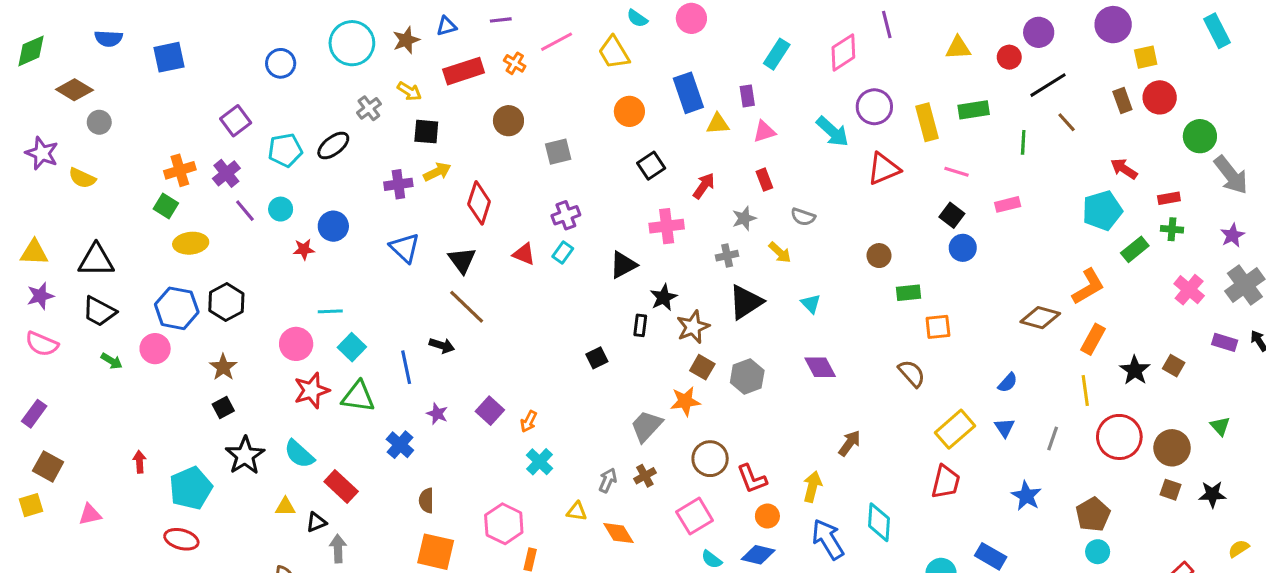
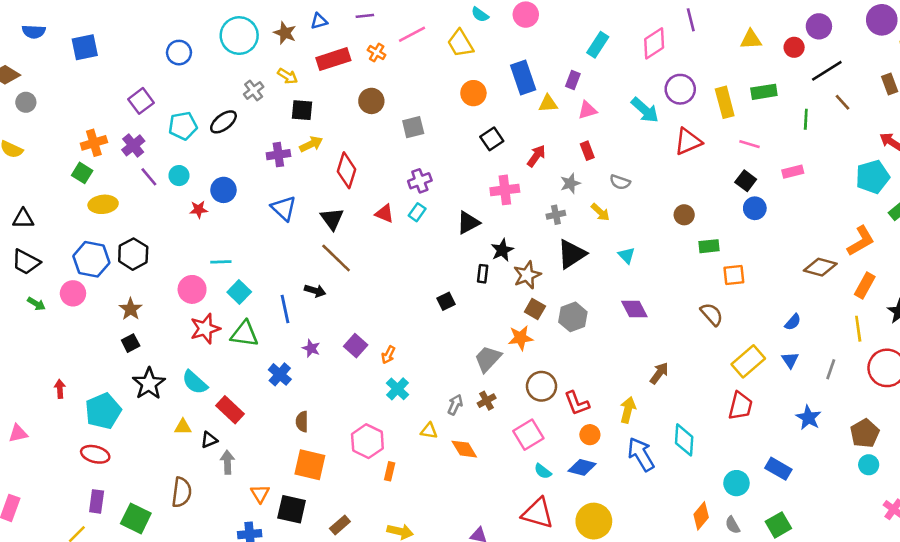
brown star: (406, 40) -> (285, 33), turned -30
purple rectangle: (747, 96) -> (573, 80), turned 30
black triangle: (96, 260) -> (23, 219), size x0.7

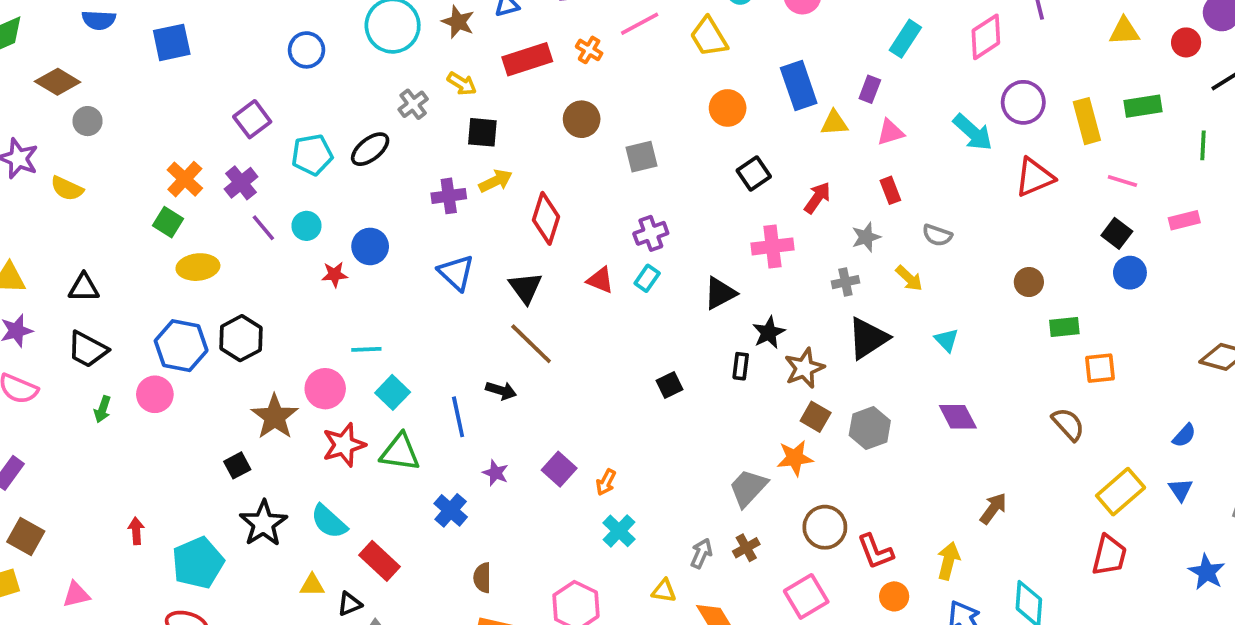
orange cross: (94, 143) -> (185, 179), turned -30
black square: (446, 301) -> (670, 385), moved
green arrow: (36, 304) -> (102, 409), turned 78
brown star: (131, 309) -> (275, 417), moved, size x1.4

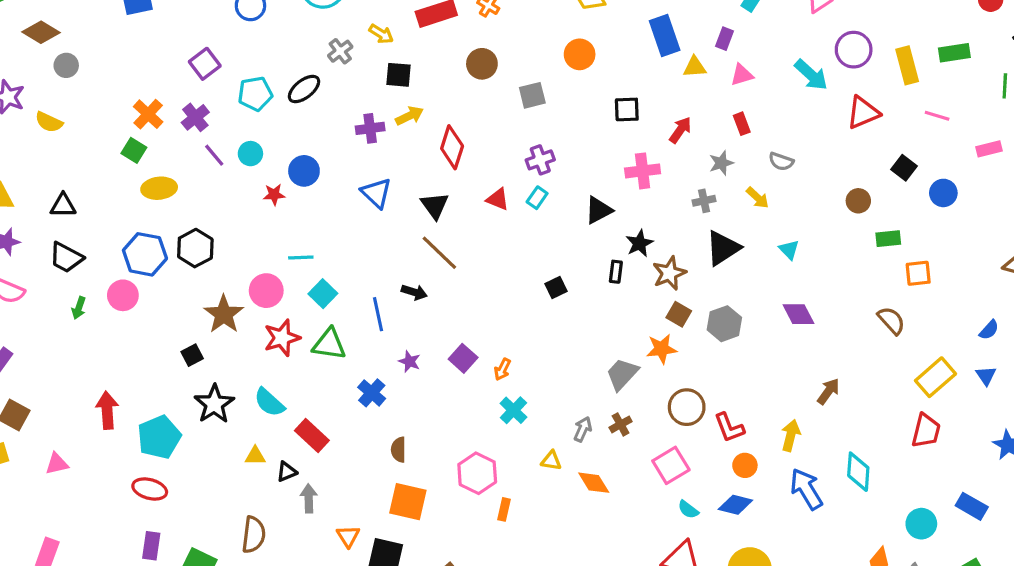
orange circle: (728, 108) -> (580, 54), moved
black square: (754, 173) -> (627, 109), turned 32
black square: (1117, 233) -> (904, 168), moved
red arrow: (136, 531) -> (107, 410), size x1.6

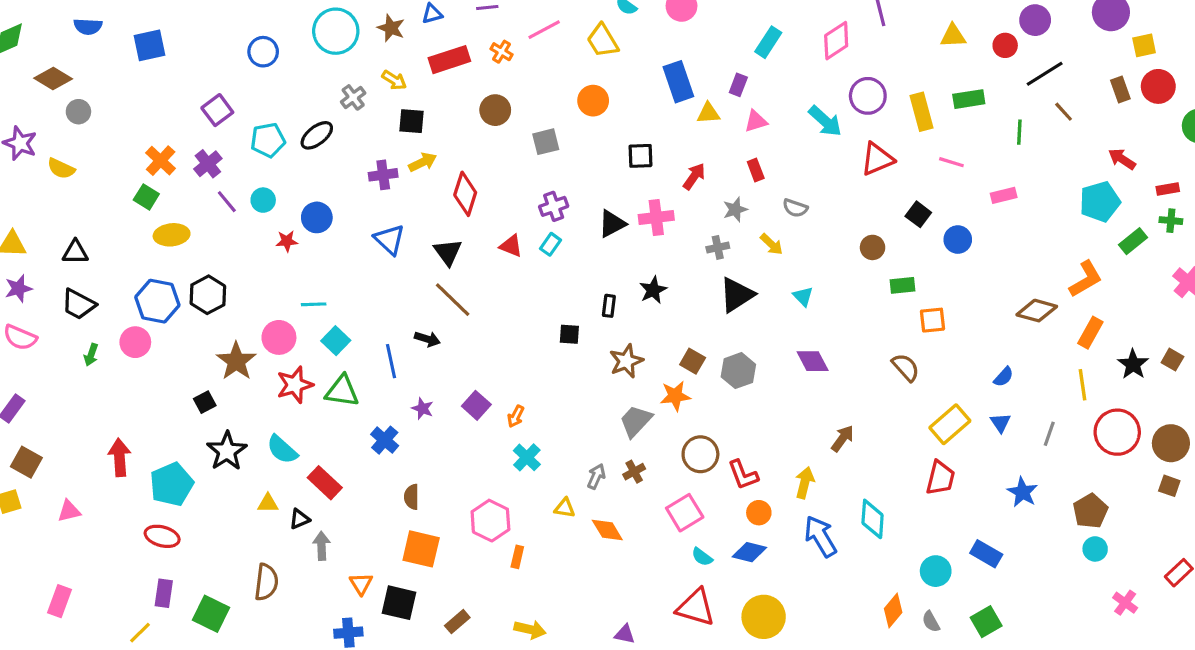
black triangle: (598, 210) -> (612, 224), moved
black rectangle: (616, 272) -> (609, 306), moved
brown star: (669, 273) -> (626, 361), moved
black square: (556, 287) -> (569, 334), turned 30

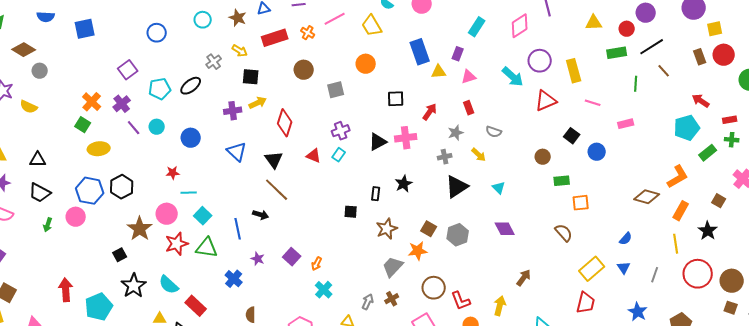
cyan circle: (336, 31) -> (203, 20), size x0.6
green rectangle: (969, 99) -> (617, 53), moved
red star: (287, 241) -> (173, 173), moved
brown square: (1172, 360) -> (719, 201), moved

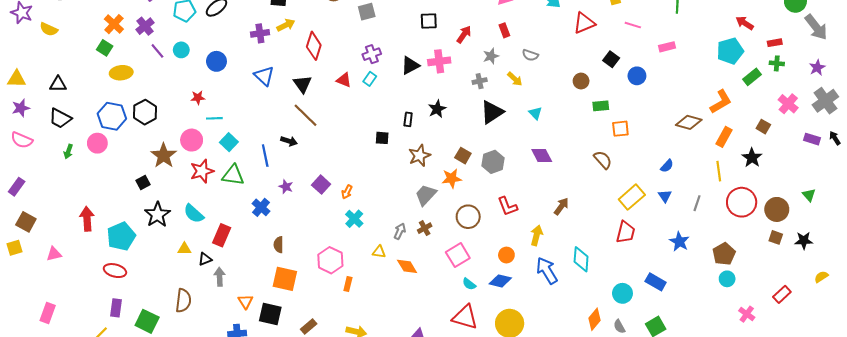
red L-shape: (461, 301) -> (507, 206), moved
red rectangle: (196, 306) -> (222, 235), turned 70

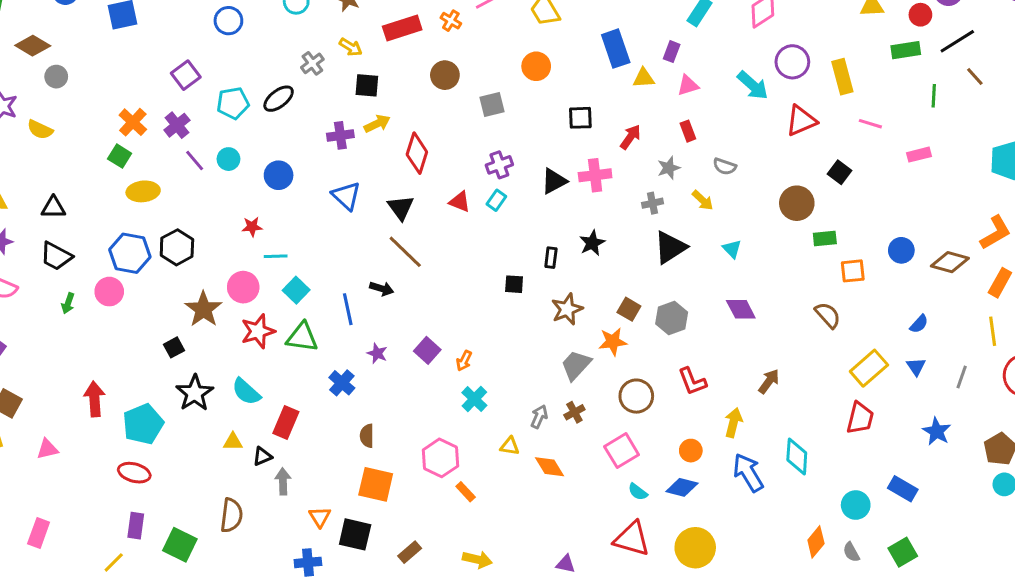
blue circle: (637, 76) -> (901, 250), moved
brown circle: (581, 81) -> (797, 203), size x1.5
orange rectangle: (348, 284) -> (466, 492), turned -56

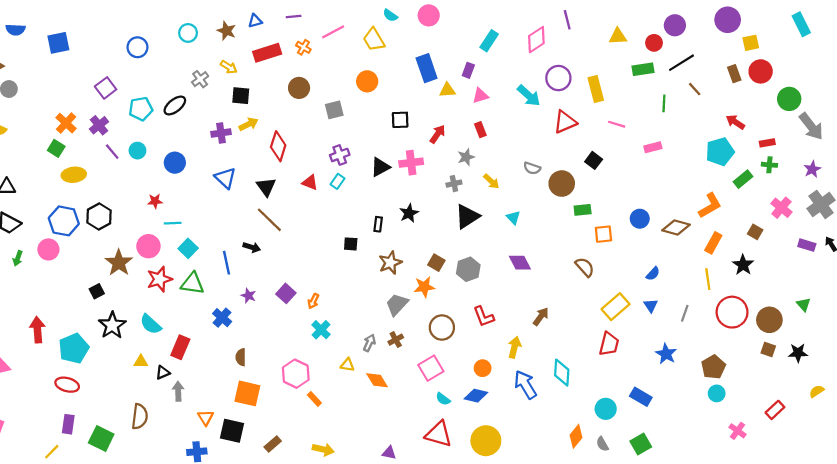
gray semicircle: (725, 166) -> (532, 168), moved

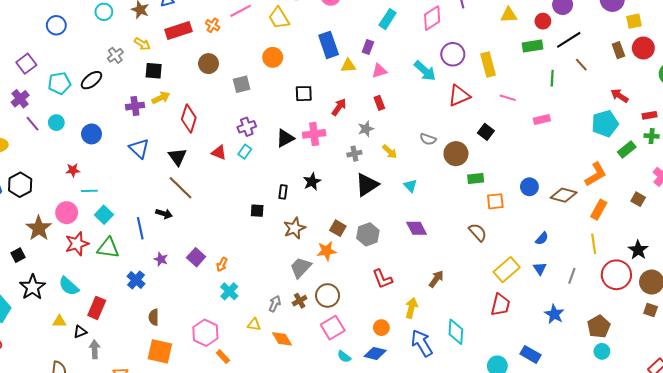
black star: (743, 265) -> (638, 250), moved
brown circle: (442, 328) -> (328, 295), moved

